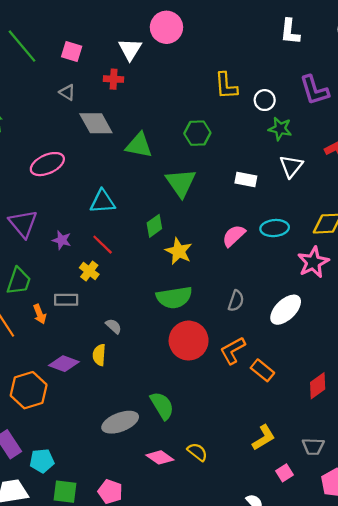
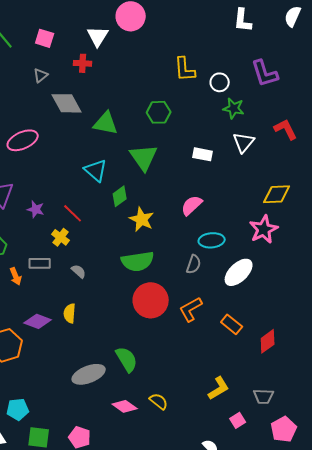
gray triangle: (67, 92) -> (41, 75), turned 49
cyan triangle: (103, 202) -> (96, 170), moved, turned 45
cyan ellipse: (275, 228) -> (212, 240), moved
gray semicircle: (114, 326) -> (79, 271), moved
orange rectangle: (262, 370) -> (232, 324), moved

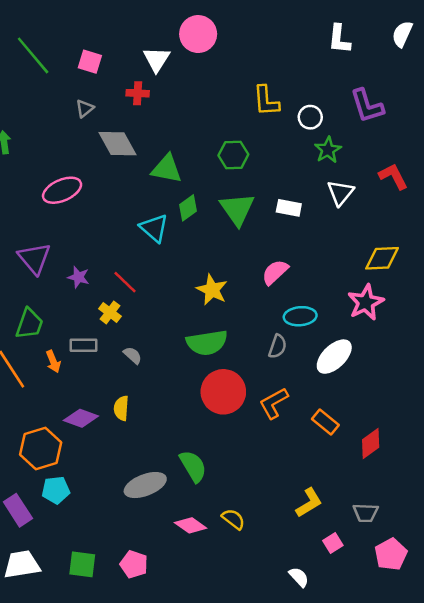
green star: (234, 108) -> (328, 150), turned 30
green triangle: (144, 157) -> (237, 209), moved
green diamond: (120, 196) -> (188, 208), moved
cyan pentagon: (18, 409) -> (56, 490), moved

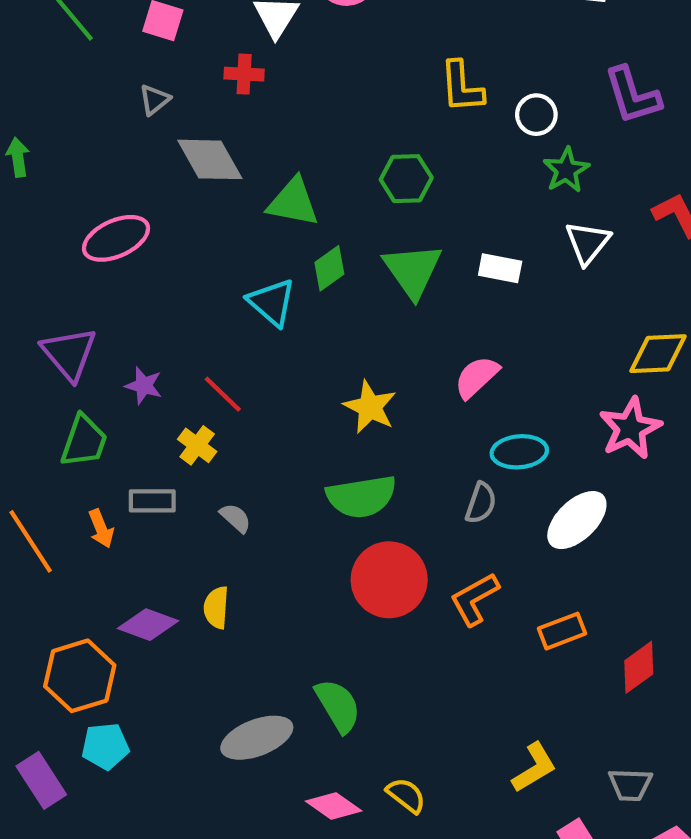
green trapezoid: (29, 324) -> (84, 441), moved
orange rectangle: (325, 422) -> (562, 631), turned -60

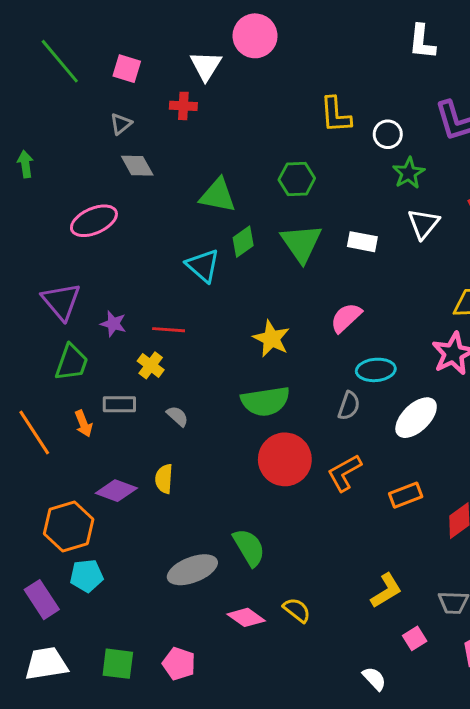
gray diamond: (210, 159) -> (137, 166), moved, size x0.7
red line: (223, 394) -> (169, 330), turned -40

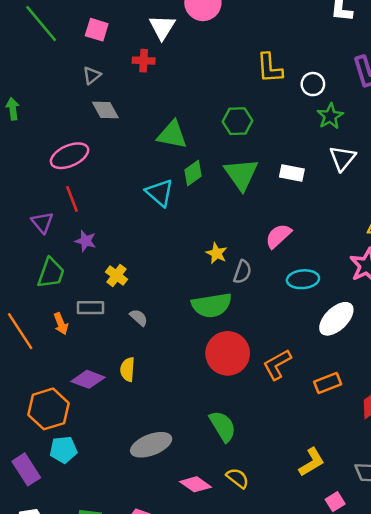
purple triangle: (61, 301) -> (42, 222), size x0.7
red line: (169, 330) -> (72, 199), moved, turned 65
yellow star: (271, 339) -> (217, 253), size x0.7
gray semicircle: (349, 406) -> (242, 272), moved
green semicircle: (249, 547) -> (223, 426), moved

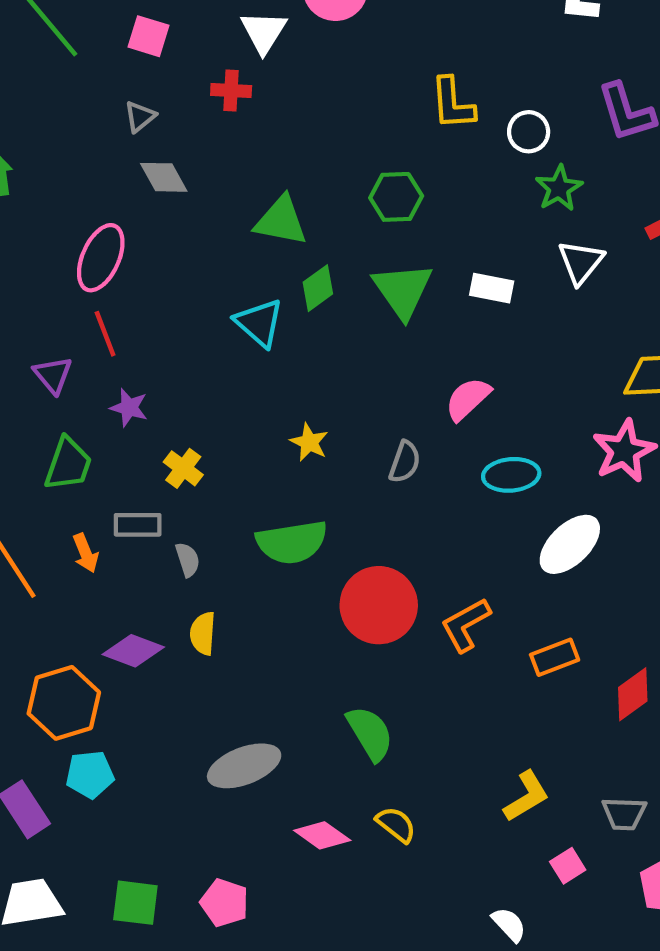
pink ellipse: (70, 156) -> (101, 258), turned -42
yellow star: (217, 253) -> (309, 442), moved
green semicircle: (212, 305) -> (292, 542), moved
gray semicircle: (139, 318) -> (188, 560), moved, turned 30

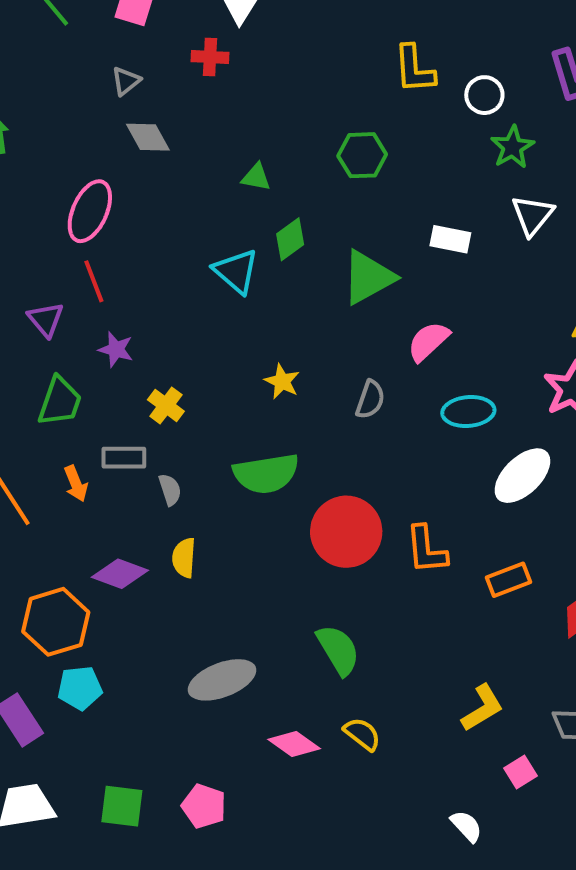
green triangle: (281, 221) -> (256, 177), size x0.6
green triangle: (403, 290) -> (368, 277), moved, turned 36
orange L-shape: (466, 625) -> (426, 550), turned -66

